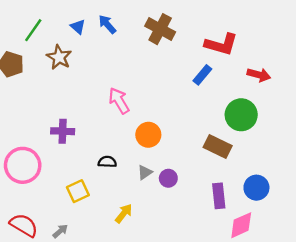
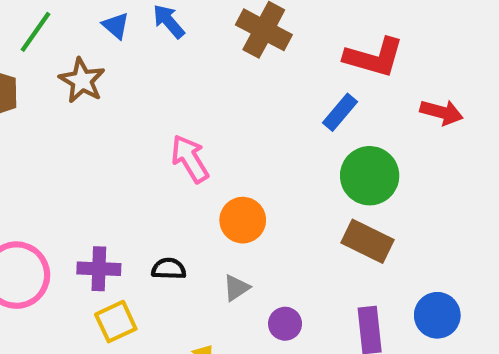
green circle: (241, 115) -> (370, 176), moved
purple cross: (63, 131) -> (99, 269), moved
purple circle: (168, 178) -> (285, 324), moved

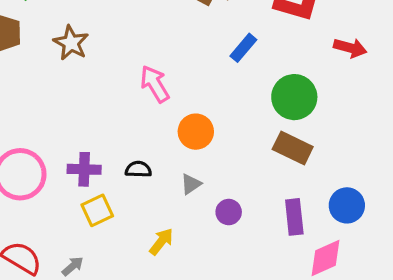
brown star: (82, 81) -> (71, 43), moved
blue rectangle: (340, 112) -> (243, 48), moved

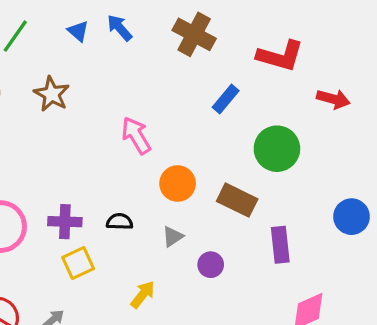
brown rectangle: (293, 148) -> (237, 200), moved
blue circle: (347, 205) -> (352, 217), moved
purple rectangle: (294, 217) -> (280, 245), moved

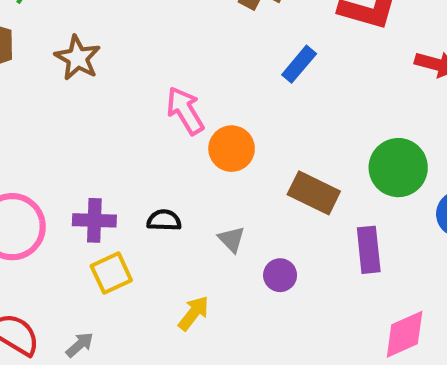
green circle: (277, 149) -> (398, 168), moved
orange circle: (178, 183) -> (232, 149), moved
gray triangle: (173, 237) -> (232, 239), turned -40

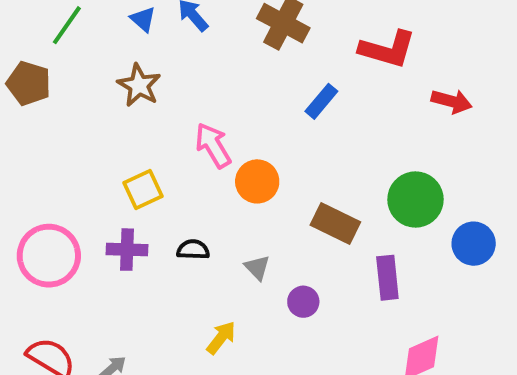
brown star: (78, 58) -> (139, 85), moved
yellow square: (111, 273) -> (143, 189), moved

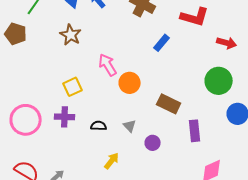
green circle: (415, 200) -> (219, 81), moved
black semicircle: (193, 250) -> (99, 126), moved

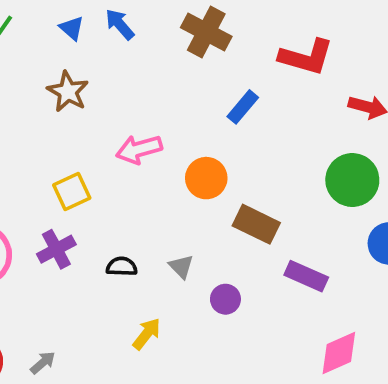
pink arrow: (108, 65) -> (139, 149), turned -75
orange circle: (130, 83) -> (206, 178), moved
purple cross: (65, 117) -> (56, 249), turned -30
purple rectangle: (195, 131) -> (306, 276), turned -60

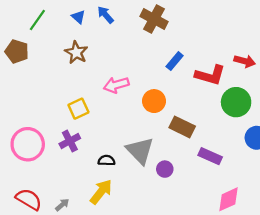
red L-shape: (306, 57) -> (210, 75), moved
black semicircle: (122, 267) -> (106, 160), moved
gray triangle: (181, 267) -> (140, 151), size x2.0
yellow arrow: (147, 334) -> (101, 192), moved, size x1.4

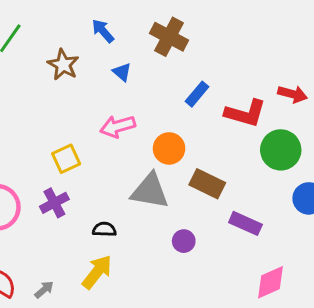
blue triangle: (78, 17) -> (122, 72), moved
brown star: (76, 52) -> (63, 65), moved
gray triangle: (140, 151) -> (150, 191), moved, turned -36

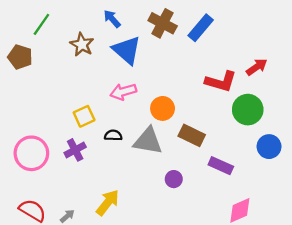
blue triangle: (122, 72) -> (127, 50), size x2.0
blue rectangle: (197, 94) -> (201, 28), moved, size x1.4
red arrow: (292, 94) -> (257, 67), turned -50
black semicircle: (104, 229) -> (113, 135), moved

